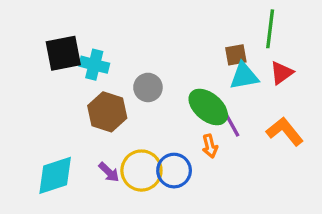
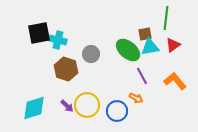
green ellipse: (208, 107) -> (128, 50), moved
orange arrow: (210, 146) -> (136, 98), moved, turned -48
blue circle: (174, 171) -> (117, 111), moved

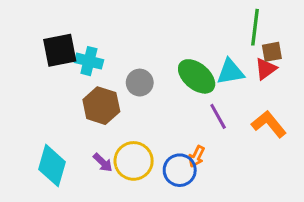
brown square: (145, 34) -> (272, 52), moved
orange arrow: (136, 98) -> (197, 156), moved, turned 88
cyan diamond: (34, 108) -> (52, 166), turned -56

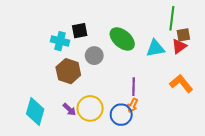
black square: (60, 50) -> (80, 31), moved, size x0.7
green ellipse: (197, 76) -> (122, 39), moved
purple line: (218, 116) -> (134, 87), moved, turned 30

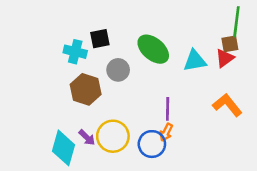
green line: (172, 18) -> (236, 22), moved
cyan diamond: (35, 112) -> (63, 148), moved

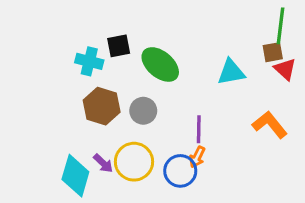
green ellipse: (153, 49) -> (160, 64), moved
red triangle: (225, 58) -> (285, 69), moved, turned -42
gray circle: (118, 70) -> (143, 111), moved

